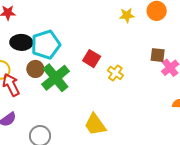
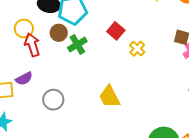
green cross: (56, 78) -> (77, 44), size x0.7

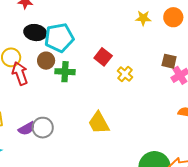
green cross: (77, 44) -> (65, 72), turned 36
purple semicircle: (24, 79) -> (27, 128), moved

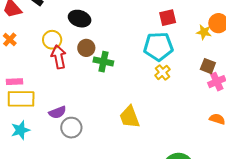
yellow star: (143, 18) -> (204, 32), moved
cyan pentagon: (59, 38) -> (158, 47), moved
red square: (103, 57) -> (168, 18), moved, turned 30
gray circle: (43, 128) -> (71, 128), moved

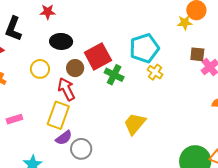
red square: (168, 18) -> (98, 56), moved, size x1.5
red arrow: (59, 57) -> (66, 89), moved
green cross: (103, 62) -> (114, 75), moved, turned 30
yellow rectangle: (21, 99) -> (58, 115), moved, turned -56
yellow trapezoid: (130, 117) -> (135, 124), turned 75

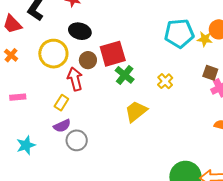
cyan pentagon: (144, 48) -> (179, 33), moved
yellow circle: (40, 69) -> (53, 54), size x1.5
yellow rectangle: (58, 115) -> (61, 103), size x0.6
yellow trapezoid: (135, 124) -> (136, 111), moved

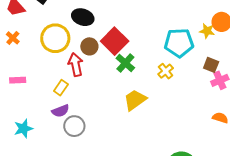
cyan pentagon: (179, 33) -> (179, 43), moved
red square: (113, 54) -> (115, 41), turned -32

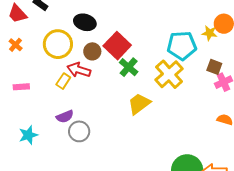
red arrow: (76, 65) -> (79, 70), turned -60
yellow cross: (166, 71) -> (169, 74), size x1.8
yellow rectangle: (61, 88) -> (63, 81), moved

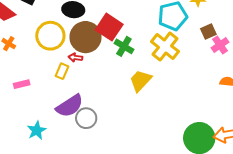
brown circle: (92, 51) -> (85, 37), size x1.8
brown square: (214, 67) -> (208, 32), turned -35
red arrow: (79, 70) -> (75, 58), size x0.6
purple semicircle: (65, 117) -> (70, 106), size x1.6

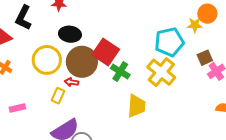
yellow trapezoid: (141, 81) -> (136, 106), turned 140

